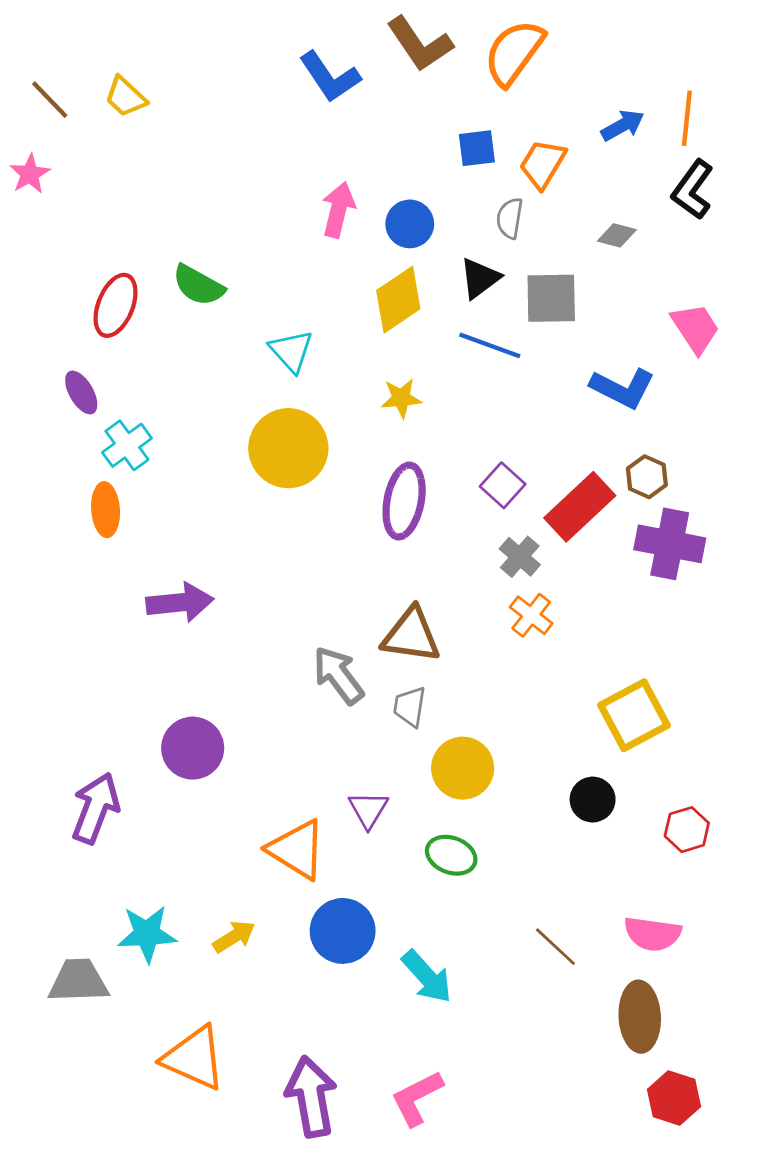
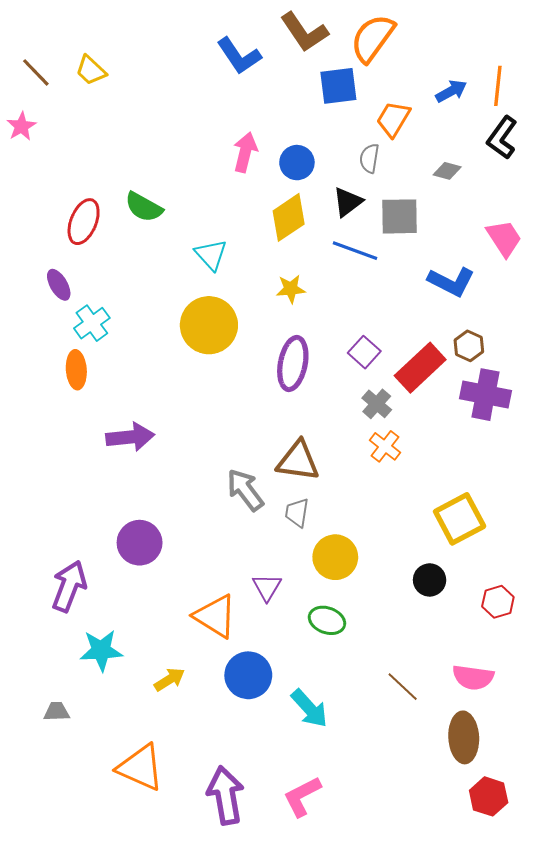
blue square: (477, 148) -> (338, 86), moved, size x1.4
cyan star: (147, 934) -> (101, 650), moved
gray trapezoid: (78, 981) -> (57, 712), size x0.6

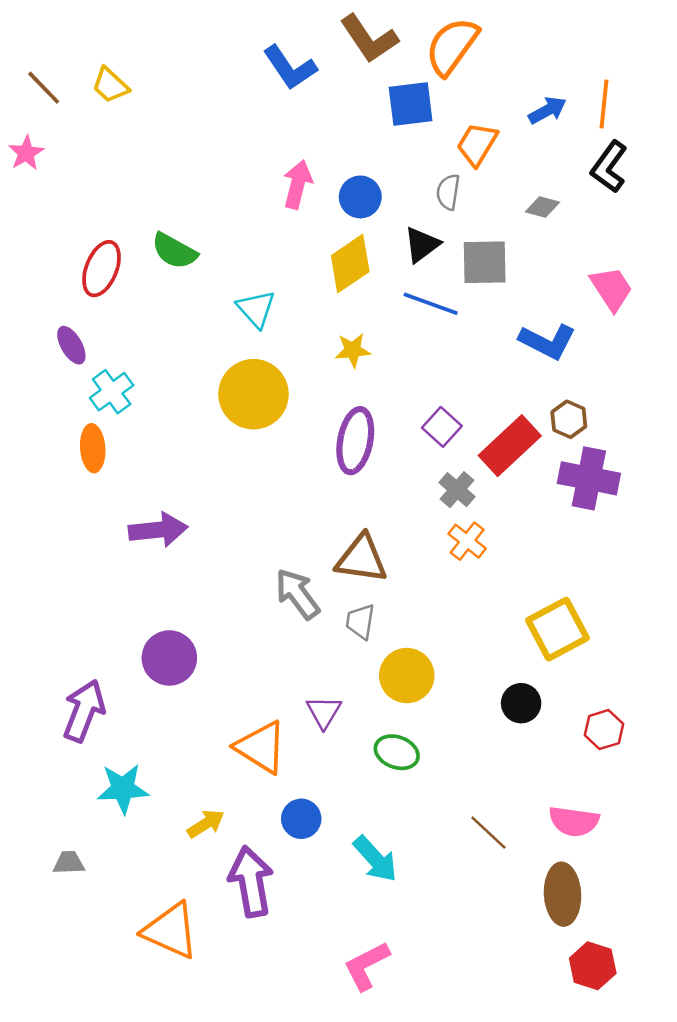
blue circle: (248, 675) -> (301, 819), size x0.7
purple arrow: (225, 795) -> (251, 882), moved

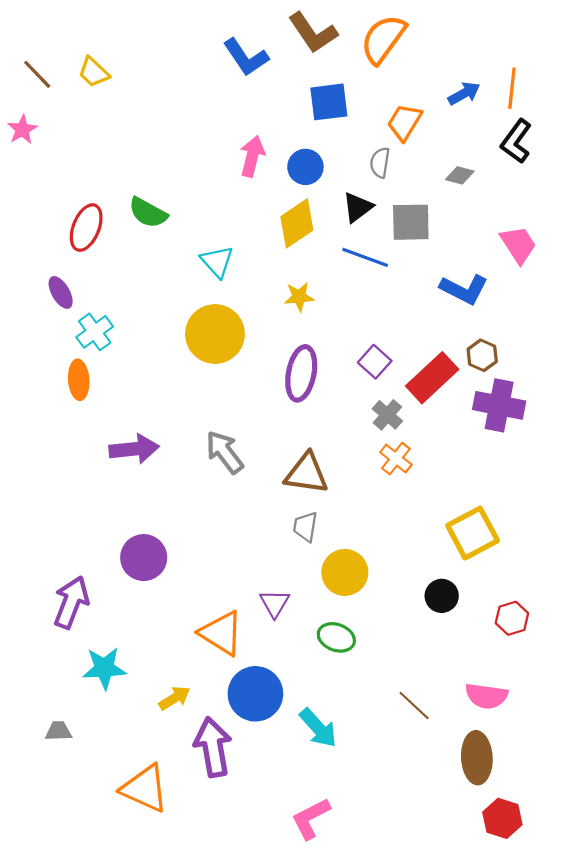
blue square: (411, 104) -> (329, 102), moved
gray arrow: (297, 594) -> (225, 452), moved
blue circle: (301, 819) -> (255, 694), size x1.6

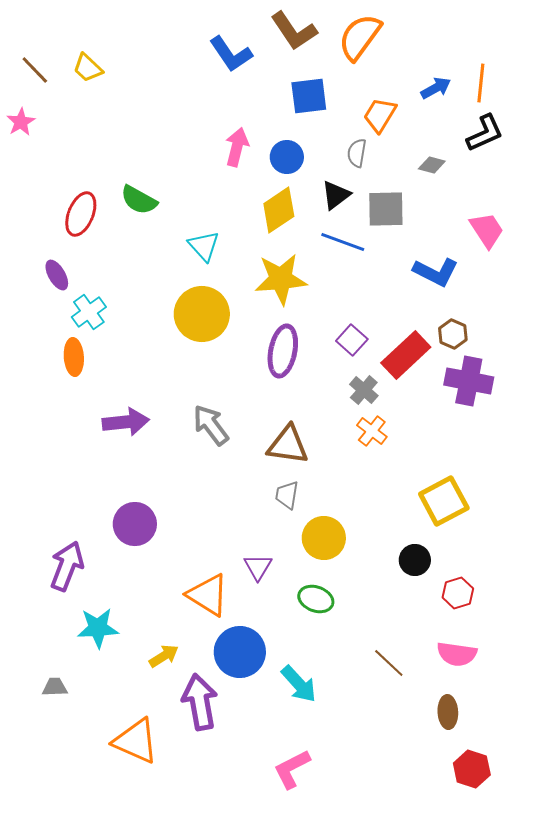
black L-shape: (516, 141) -> (485, 133), turned -150
yellow star: (299, 297) -> (281, 279), size x1.8
red hexagon: (512, 618) -> (458, 593), moved
brown ellipse: (477, 758) -> (448, 712), size x0.7

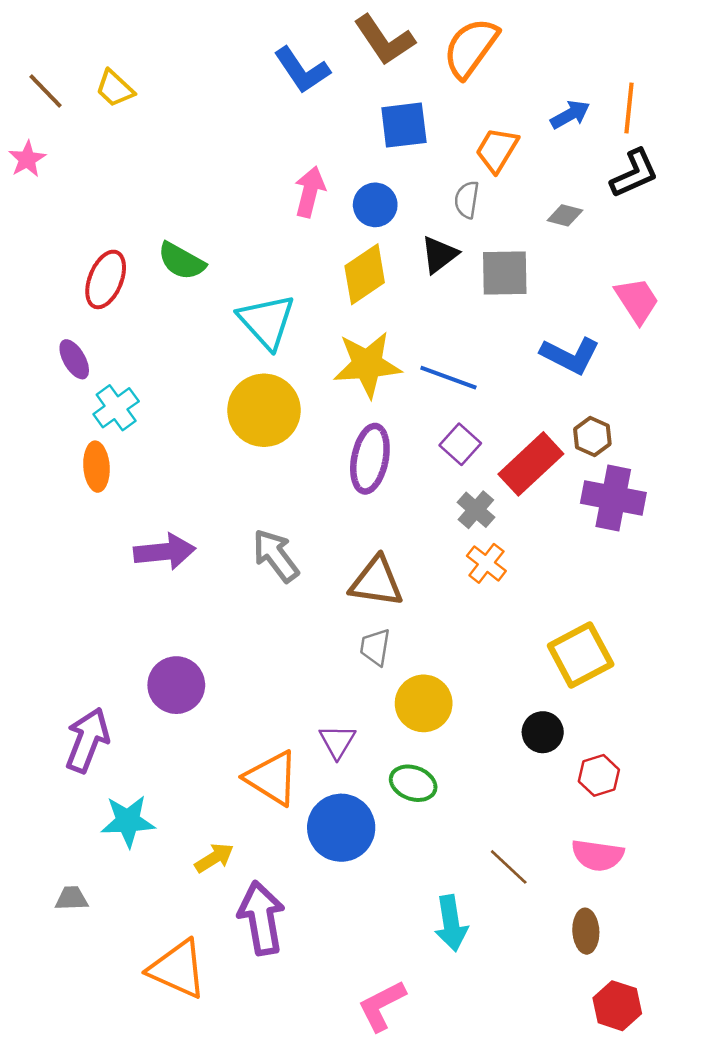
blue line: (343, 242) -> (448, 378), moved
cyan triangle: (204, 246) -> (267, 321), size x1.4
blue circle: (240, 652) -> (341, 828), moved
cyan arrow: (299, 684) -> (451, 923), moved, turned 33

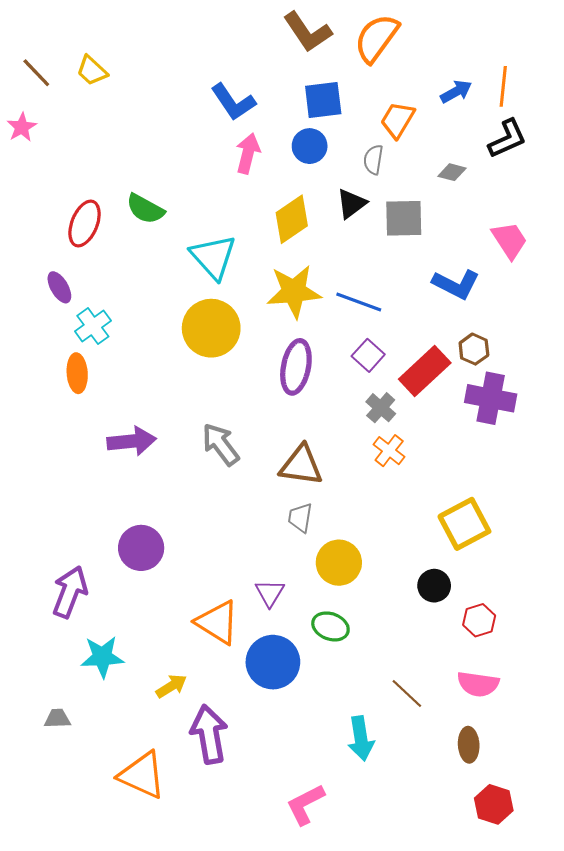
blue L-shape: (302, 70) -> (233, 102), moved
blue circle: (375, 205) -> (310, 146), moved

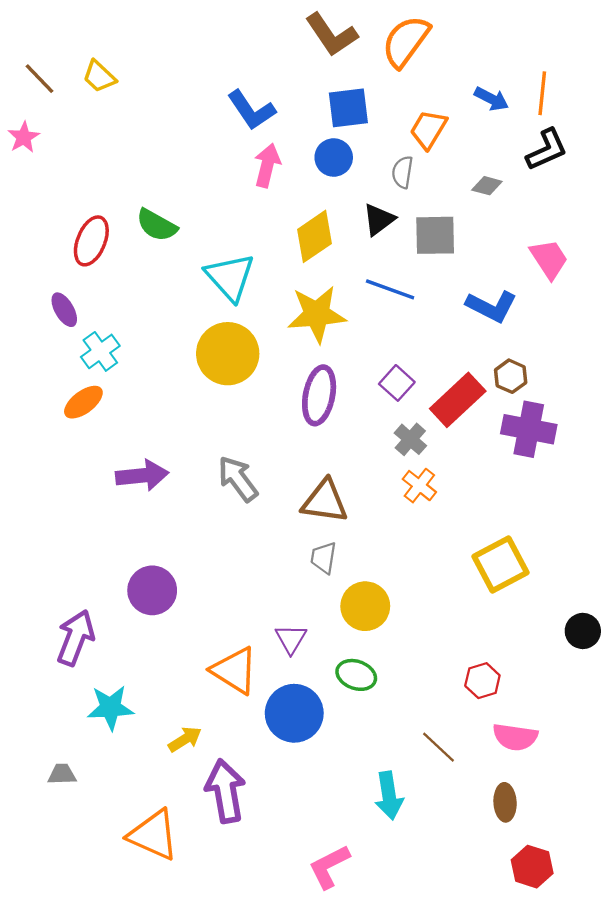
blue arrow: (456, 92) -> (492, 99), turned 56
blue line: (359, 302) -> (390, 289), moved
orange ellipse: (77, 373) -> (83, 402), turned 57
black circle: (434, 586) -> (583, 631), moved
red hexagon: (479, 620) -> (482, 681), moved

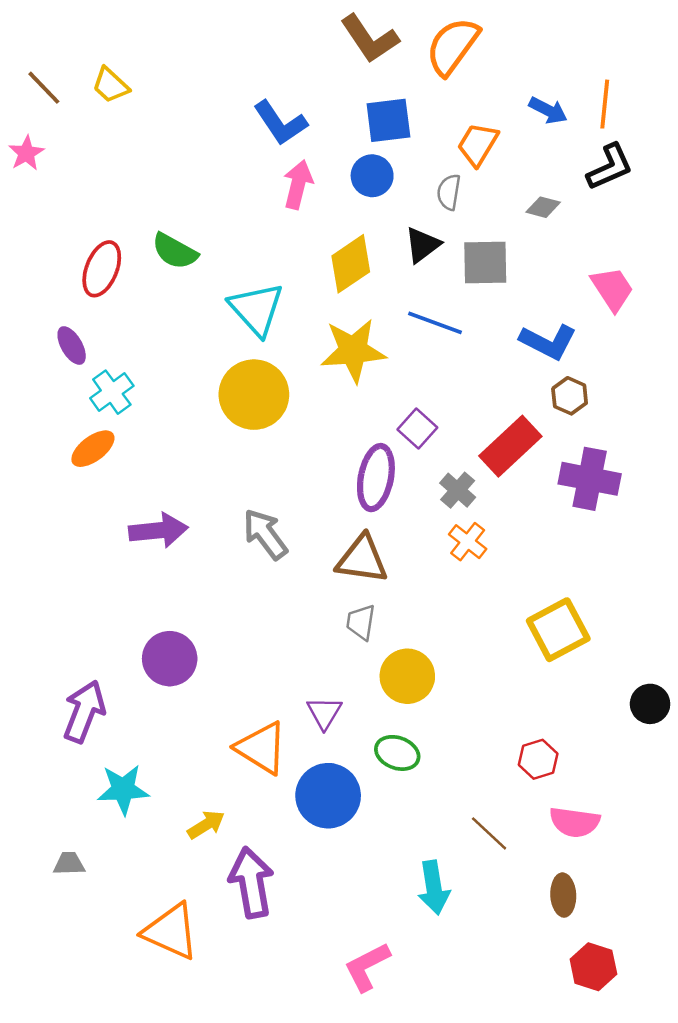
brown hexagon: (511, 376) -> (570, 396), moved
purple square: (397, 383) -> (417, 429), moved
purple ellipse: (319, 395) -> (376, 478), moved

